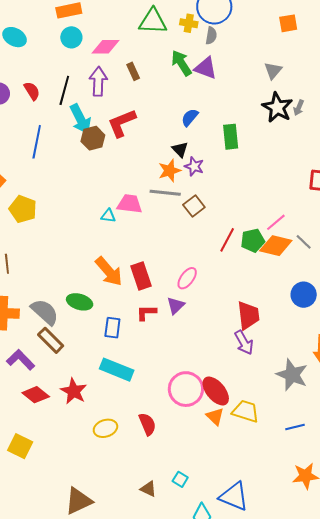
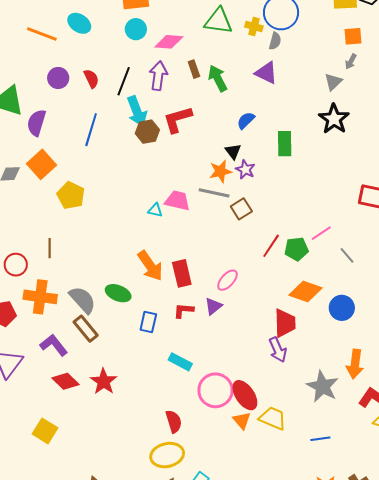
green arrow: (181, 63) -> (218, 78), moved
gray arrow: (299, 108) -> (351, 62), moved
orange diamond: (276, 246) -> (305, 291), moved
cyan rectangle: (117, 370) -> (180, 362), moved, size x0.7
yellow ellipse: (105, 428) -> (167, 455), moved, size x1.4

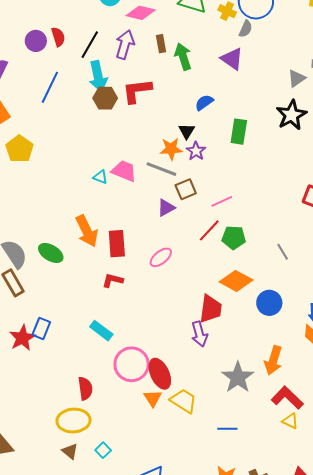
purple circle: (58, 78) -> (36, 41), moved
pink line: (321, 233) -> (222, 201), moved
purple triangle: (213, 306) -> (166, 208), moved
blue rectangle: (148, 322) -> (41, 328), moved

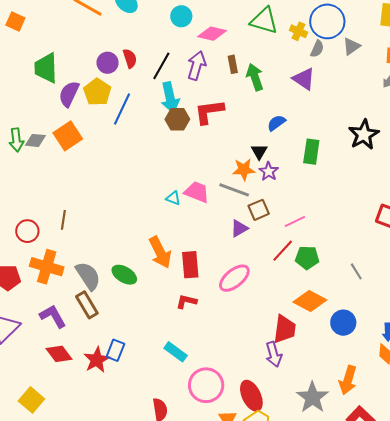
gray triangle: (297, 78) -> (351, 46), moved
yellow pentagon: (20, 149) -> (97, 92), moved
pink ellipse: (161, 257) -> (234, 278), size x1.4
red ellipse: (160, 374) -> (251, 396), moved

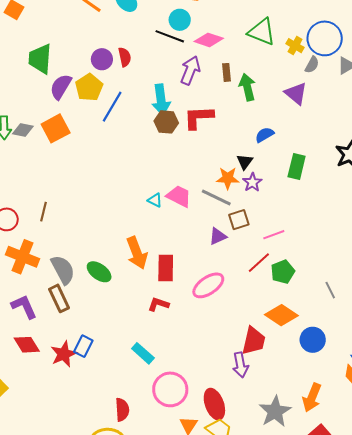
black line: (161, 66) -> (170, 36), moved, turned 76
green pentagon: (307, 258) -> (283, 272), turned -30

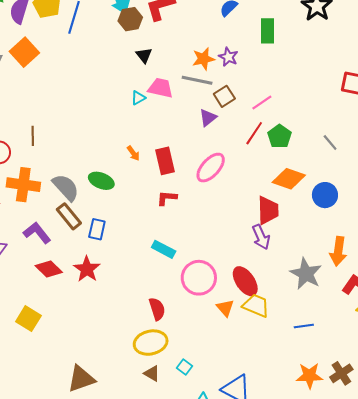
black triangle: (245, 162) -> (144, 55), moved
cyan triangle: (155, 200) -> (138, 98), turned -42
orange arrow: (137, 253) -> (133, 153), size x0.5
blue rectangle: (83, 346) -> (97, 229), moved

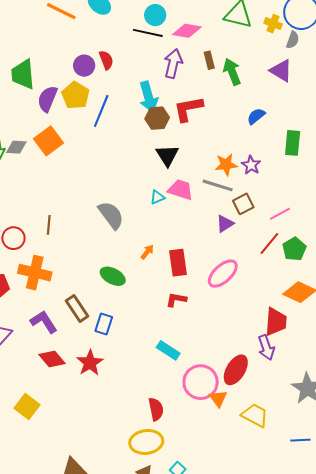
black triangle: (144, 55) -> (167, 155), size x1.4
orange arrow: (133, 153) -> (147, 252), turned -112
gray semicircle: (66, 187) -> (111, 215), moved
red ellipse: (245, 281) -> (236, 370), moved, turned 60
orange triangle: (225, 308) -> (218, 398), moved

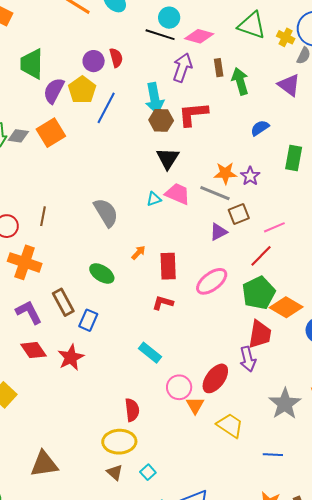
green pentagon: (294, 249) -> (259, 293), moved, size x1.4
pink circle: (201, 382) -> (179, 387), size x0.7

